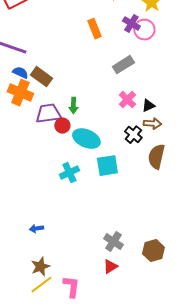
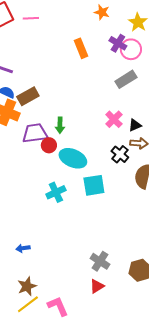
gray rectangle: (123, 65) -> (126, 79), moved
brown rectangle: (41, 77) -> (28, 96), turned -65
pink L-shape: (71, 287) -> (58, 306), turned -30

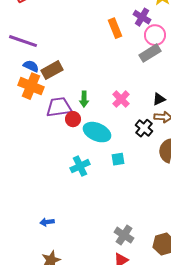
orange rectangle: (81, 48) -> (115, 28), moved
pink circle: (131, 49) -> (155, 35), moved
pink cross: (114, 119) -> (121, 99), moved
cyan square: (94, 185) -> (118, 159), size x0.6

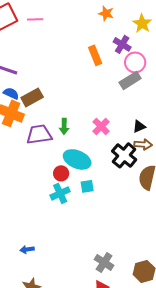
red circle: (73, 119) -> (61, 173), moved
black cross: (144, 128) -> (124, 155), size x1.4
cyan square: (118, 159) -> (87, 186), moved

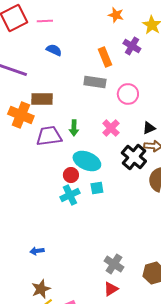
pink circle: (135, 62) -> (128, 94), moved
gray rectangle: (130, 80) -> (95, 82), moved, turned 40
blue semicircle: (11, 93) -> (54, 50), moved
brown rectangle: (32, 97) -> (42, 99), turned 30

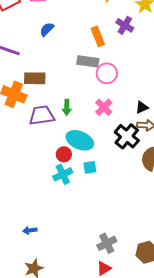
blue semicircle: (54, 50) -> (47, 29), turned -70
pink circle: (128, 94) -> (107, 73), moved
gray cross: (114, 264) -> (107, 243), turned 30

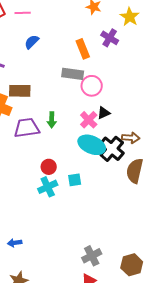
black triangle: (142, 107) -> (104, 113), moved
cyan ellipse: (80, 140) -> (92, 145), moved

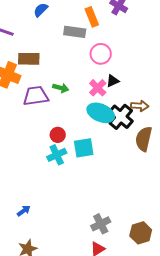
gray rectangle: (73, 74) -> (75, 32), moved
green arrow: (52, 120) -> (61, 88), turned -77
cyan square: (75, 180) -> (84, 148), size x1.5
blue arrow: (15, 243) -> (24, 211), turned 152

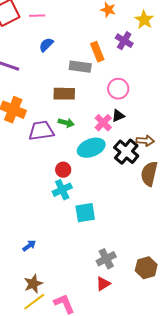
pink circle: (101, 54) -> (118, 89), moved
brown rectangle: (29, 59) -> (64, 94), moved
cyan ellipse: (101, 113) -> (91, 148), moved, turned -44
cyan square: (84, 148) -> (85, 213), moved

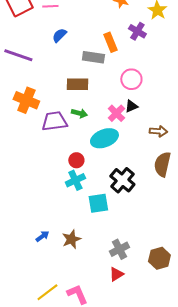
black cross: (126, 152) -> (122, 180), moved
brown star: (33, 284) -> (71, 239), moved

